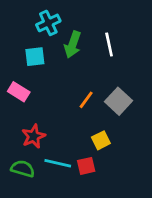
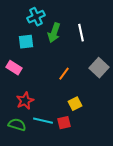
gray square: (118, 101) -> (99, 68), moved

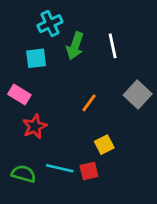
red star: (25, 101) -> (35, 127), moved

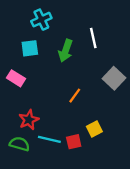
green arrow: (75, 46) -> (66, 51), moved
orange line: (89, 103) -> (75, 96), moved
red star: (35, 127) -> (29, 120), moved
yellow square: (104, 145) -> (94, 129), moved

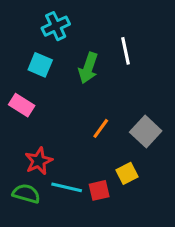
cyan square: (30, 48) -> (40, 65), turned 30
gray square: (114, 78) -> (146, 132), moved

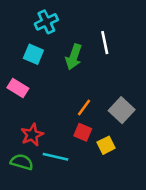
red square: (99, 190) -> (83, 132), moved, turned 36

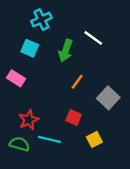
white line: (105, 43) -> (93, 38), turned -42
orange line: (84, 107) -> (77, 82), moved
yellow square: (106, 145) -> (94, 139), moved

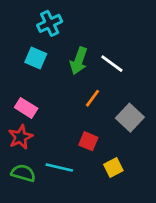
white line: (93, 38) -> (112, 64), moved
pink rectangle: (16, 78) -> (26, 108), moved
red star: (29, 120) -> (20, 137), moved

